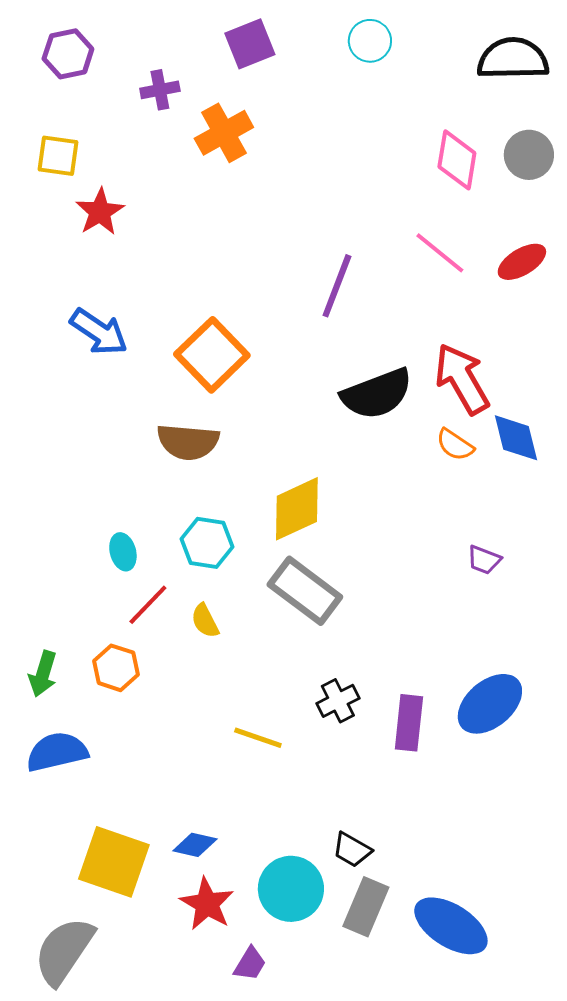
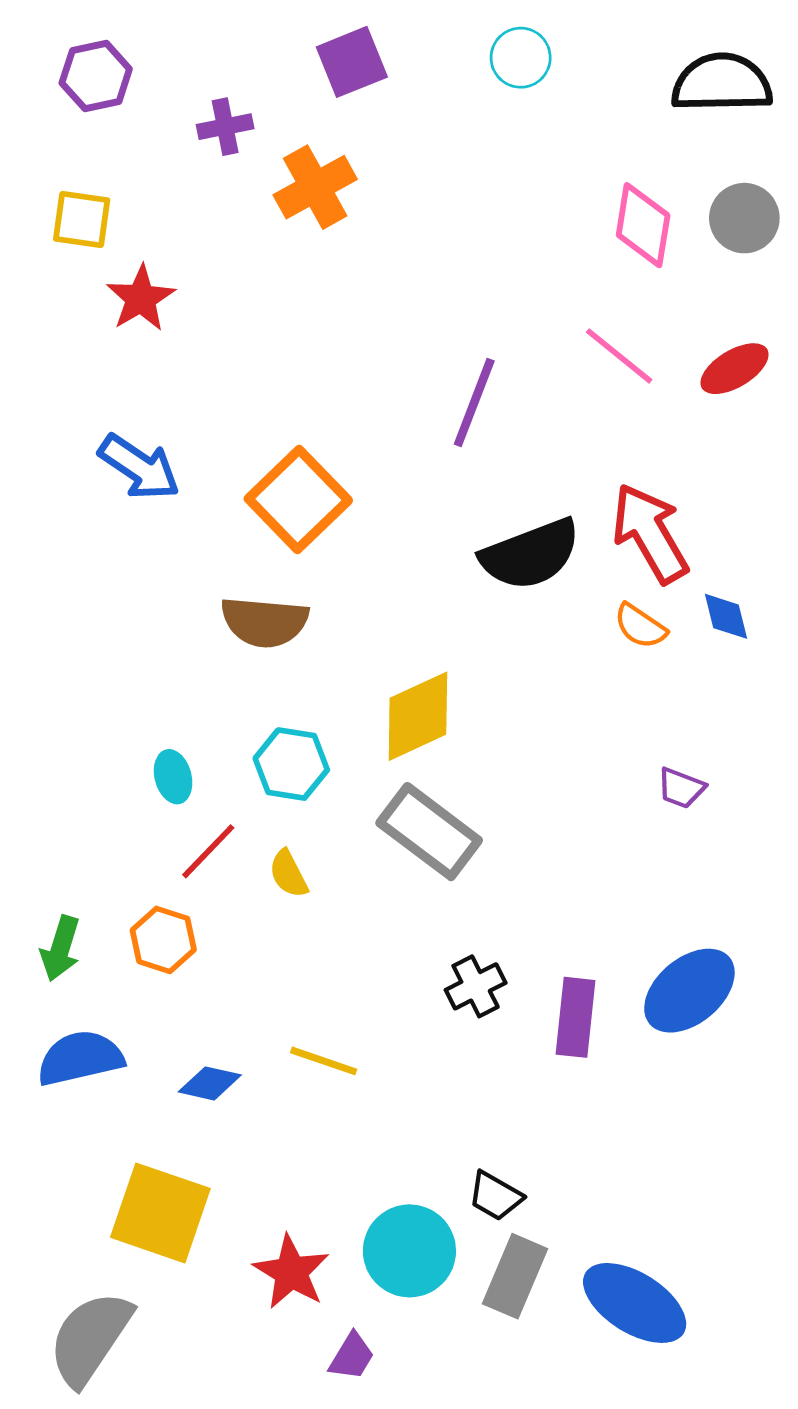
blue diamond: (516, 438) -> (726, 616), size x0.7
yellow line: (258, 738) -> (324, 1061), moved
blue diamond: (195, 845) -> (210, 1083), moved

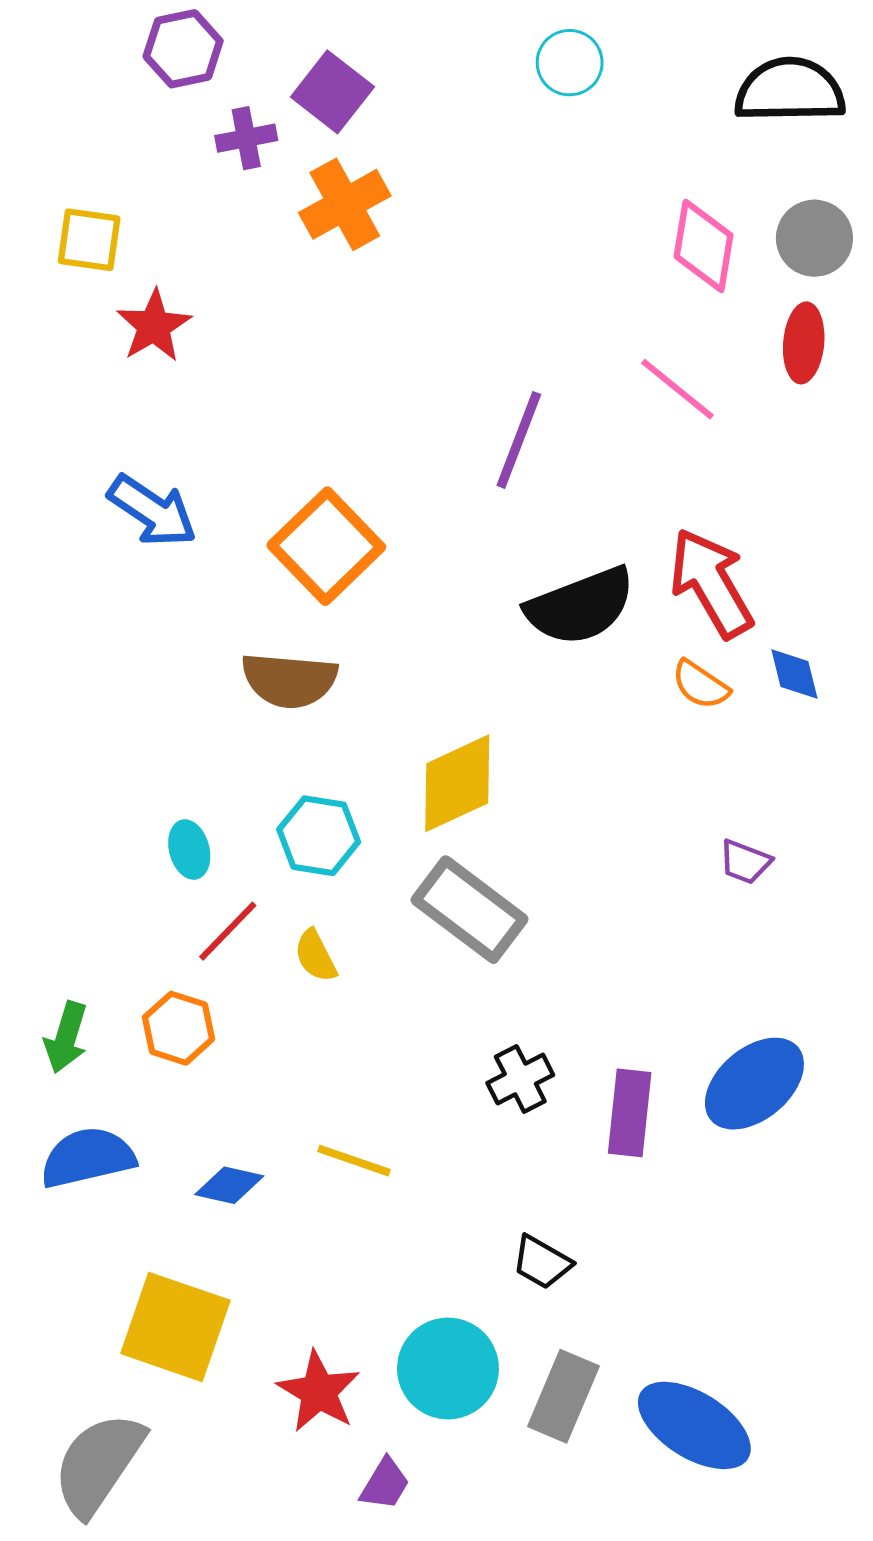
purple square: (352, 62) -> (332, 92), moved, turned -30
purple hexagon: (96, 76) -> (183, 49), moved
red ellipse: (735, 369) -> (804, 343), moved, turned -54
black trapezoid: (495, 1196) -> (542, 1262), moved

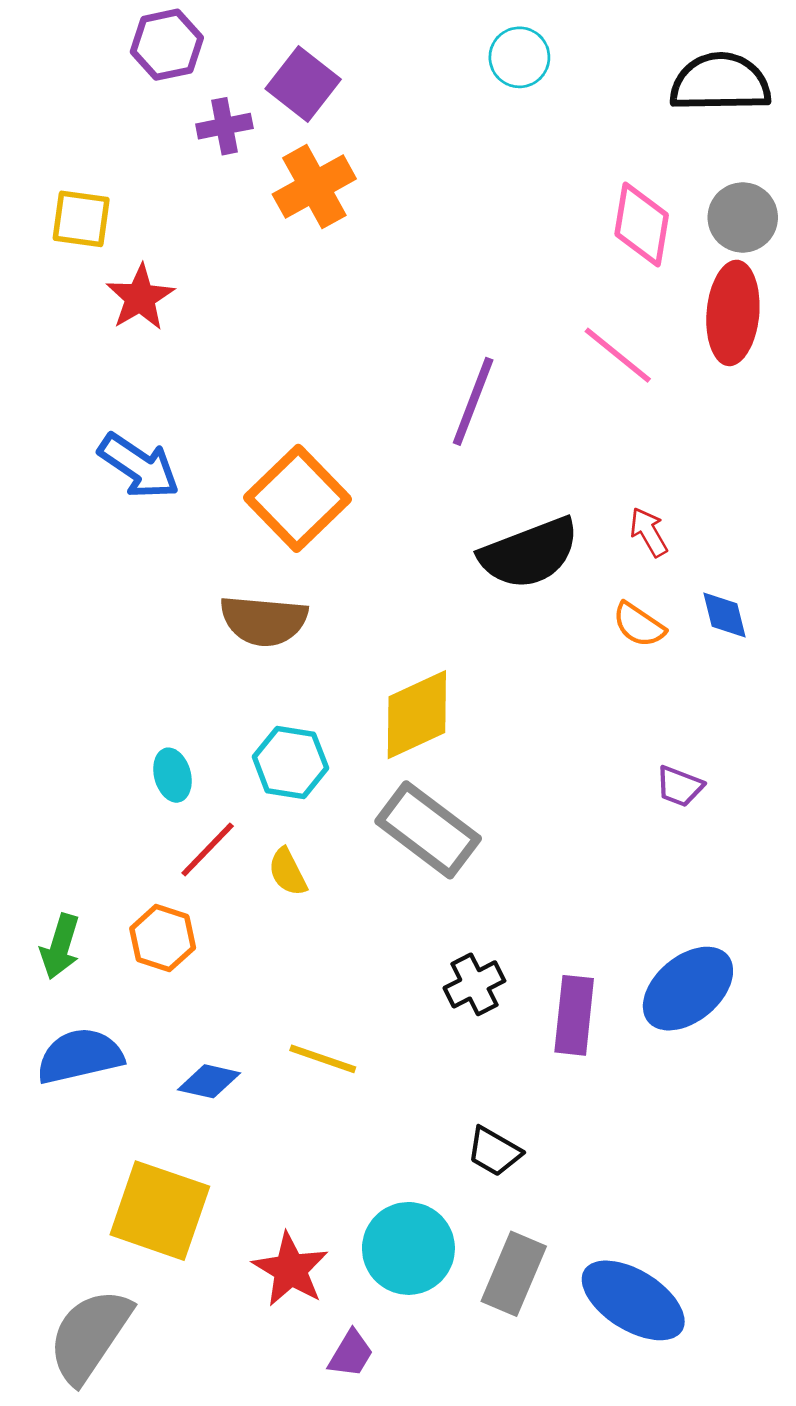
red ellipse: (804, 343) -> (733, 313), size x1.4
red arrow: (711, 583) -> (649, 532), size x0.5

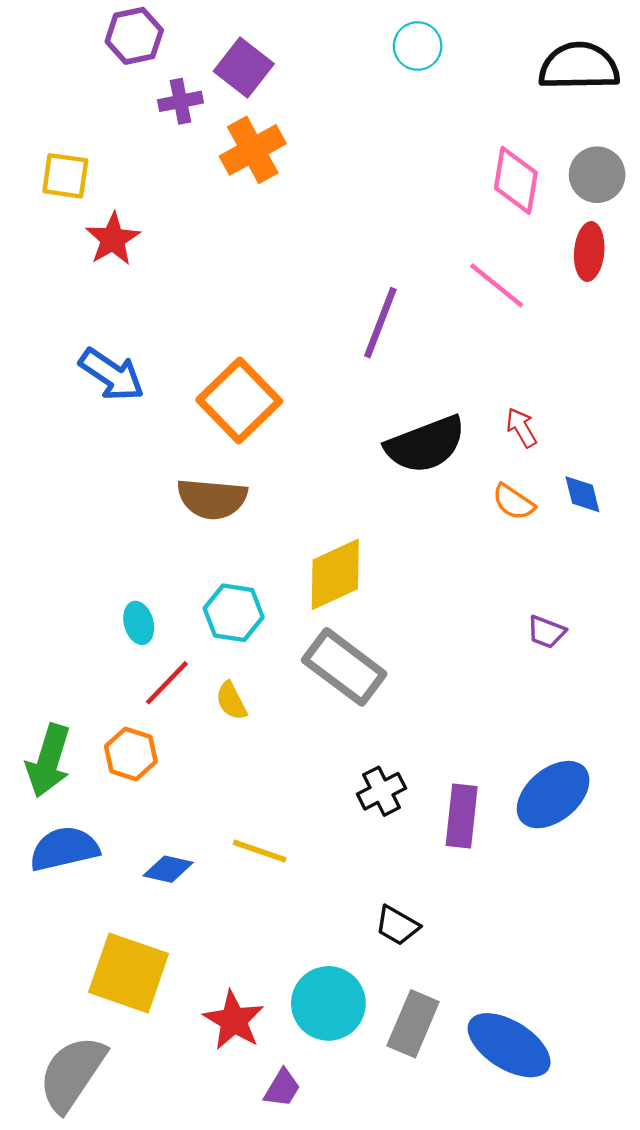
red ellipse: (733, 313) -> (589, 251), size x0.7
green arrow: (60, 946) -> (48, 761), size x1.4

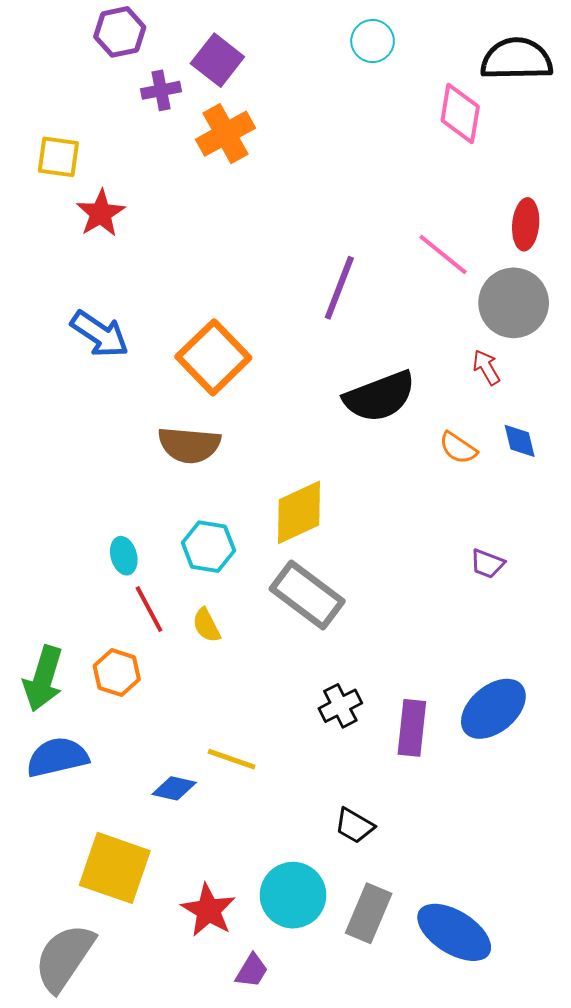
gray circle: (597, 175) -> (514, 303), moved, size x1.4
pink diamond: (516, 180) -> (460, 114), moved
red arrow: (521, 428) -> (486, 367), moved
red line: (167, 683) -> (149, 609), turned -72
blue diamond: (168, 869) -> (174, 788), moved

